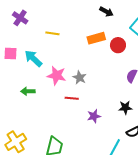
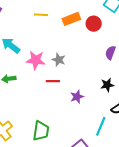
yellow line: (52, 33) -> (41, 15), moved

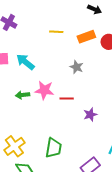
pink star: (36, 60) -> (44, 90), moved
gray star: (59, 60) -> (77, 67), moved

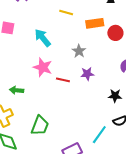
cyan arrow: (25, 62) -> (43, 38), moved
green arrow: (23, 95) -> (17, 90), moved
purple star: (90, 115) -> (87, 74), moved

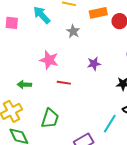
cyan arrow: (43, 38) -> (42, 15), moved
gray star: (79, 51) -> (73, 31), moved
red line: (63, 80) -> (64, 83), moved

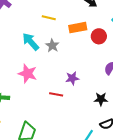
cyan arrow: (42, 15) -> (31, 42), moved
red line: (64, 83) -> (56, 94), moved

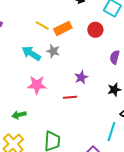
yellow line: (49, 18) -> (42, 25), turned 32
orange rectangle: (78, 28) -> (63, 28), moved

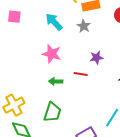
gray star: (53, 51) -> (84, 26), moved
green arrow: (19, 115) -> (56, 81), moved

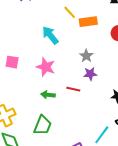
pink square: (14, 17) -> (12, 62), moved
gray star: (84, 26) -> (86, 56), moved

